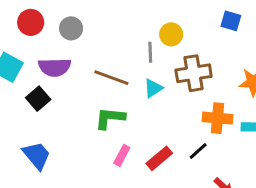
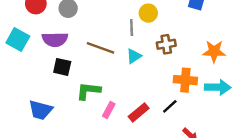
brown cross: (194, 73) -> (166, 44), size x0.7
black square: (38, 99) -> (62, 67), moved, turned -36
green L-shape: (110, 118) -> (88, 91), moved
blue trapezoid: (37, 155) -> (41, 110), turned 145

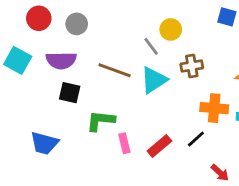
gray line: (132, 27) -> (151, 46), turned -35
cyan triangle: (134, 56) -> (154, 80), size x1.5
pink rectangle: (109, 110) -> (124, 143), turned -42

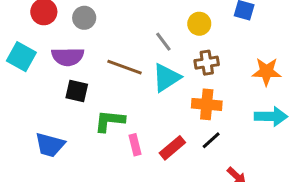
yellow circle: (171, 30) -> (199, 24), moved
orange cross: (214, 108) -> (207, 104), moved

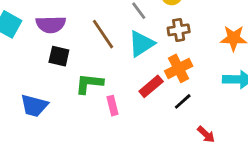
brown line: (125, 67) -> (103, 34), turned 36
orange cross: (207, 104) -> (179, 68), turned -32
red rectangle: (172, 148) -> (151, 86), moved

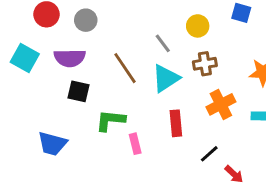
orange cross: (179, 68) -> (221, 104), moved
red rectangle: (151, 86) -> (176, 123), turned -55
black line: (183, 101) -> (209, 154), moved

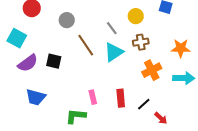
gray circle: (86, 20) -> (67, 20), moved
purple semicircle: (70, 58) -> (28, 63), moved, turned -35
green L-shape: (110, 120) -> (76, 116), moved
red rectangle: (176, 123) -> (121, 98), moved

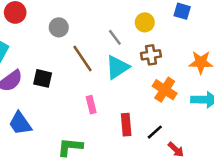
orange cross: (152, 70) -> (165, 90), turned -30
blue trapezoid: (36, 97) -> (20, 123), turned 40
pink rectangle: (93, 97) -> (91, 105), moved

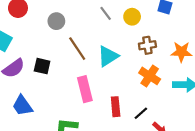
gray line: (115, 37) -> (106, 13), moved
brown cross: (151, 55) -> (147, 45), moved
pink rectangle: (91, 105) -> (85, 89), size x1.6

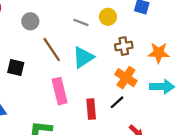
gray line: (106, 13) -> (81, 22), moved, turned -32
black line: (141, 113) -> (117, 102), moved

